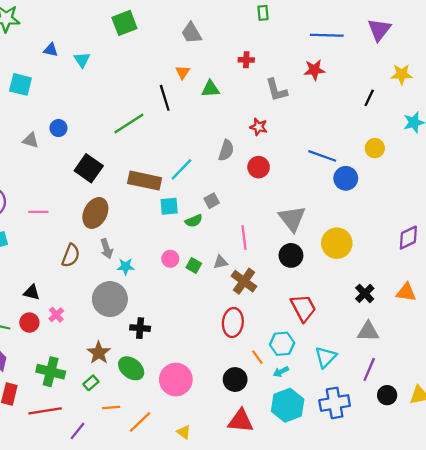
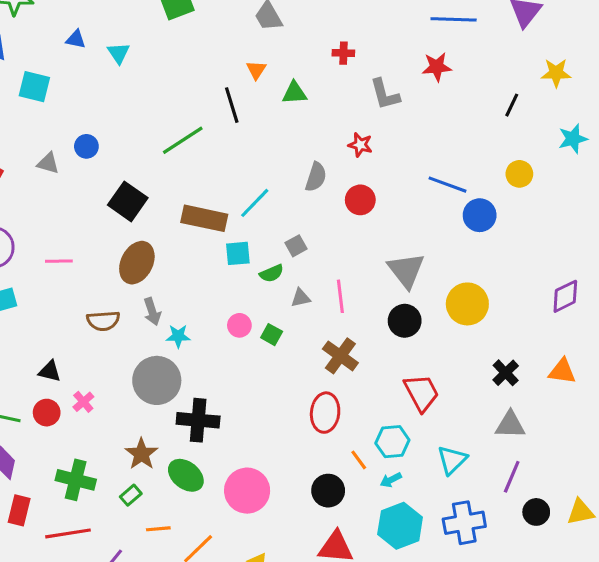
brown semicircle: (71, 255) -> (103, 321), turned 65
gray triangle: (221, 262) -> (301, 298), moved
black cross: (140, 328) -> (198, 420), size x1.5

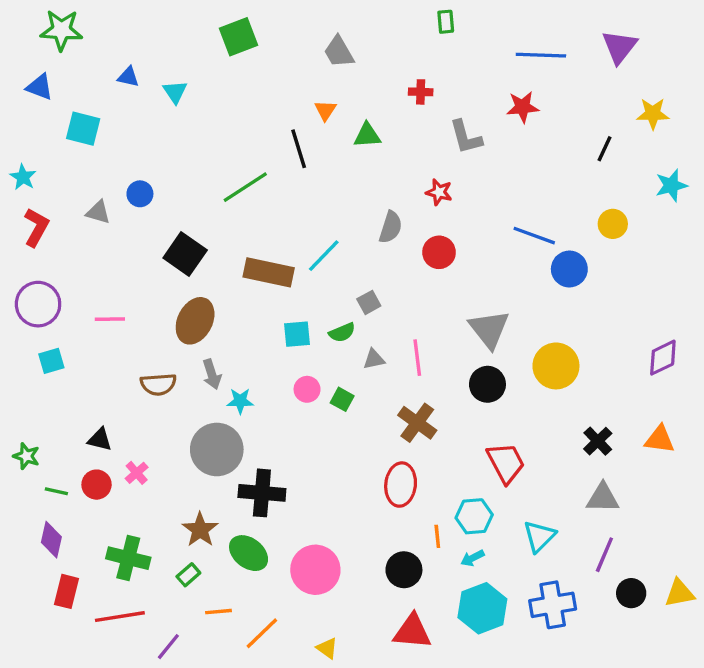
cyan square: (238, 253) -> (297, 334), moved
orange line: (359, 460) -> (437, 536), turned 30

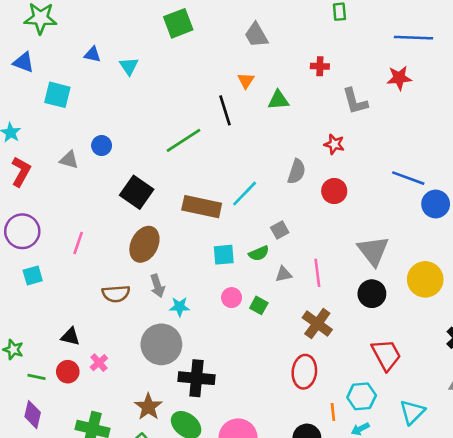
pink line: (110, 319) -> (78, 243), turned -70

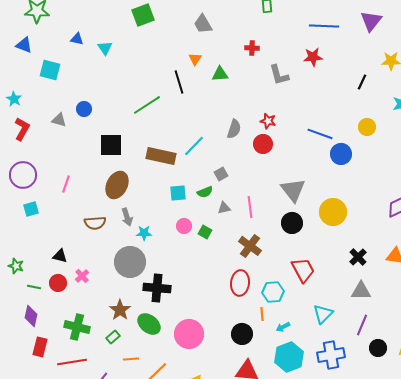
red star: (334, 144) -> (268, 121), moved
black square: (137, 192) -> (111, 145), turned -35
cyan hexagon: (362, 396) -> (273, 292), moved

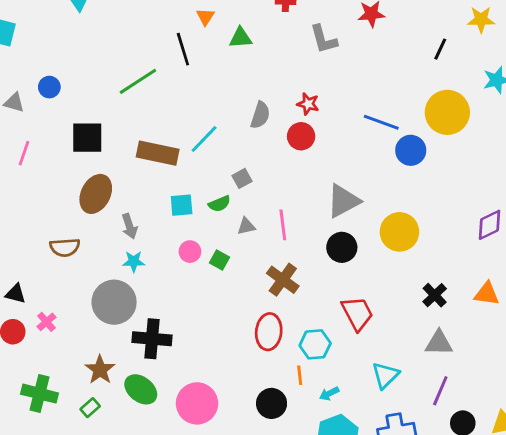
yellow circle: (367, 127) -> (447, 112), size x1.8
pink line: (66, 184) -> (24, 153), moved
gray triangle: (293, 190) -> (343, 201), turned 40
gray arrow: (127, 217) -> (129, 226), moved

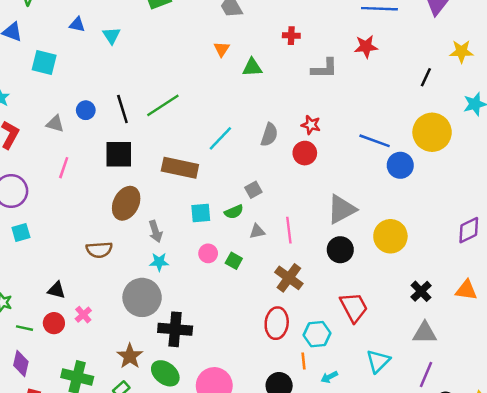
gray L-shape: (324, 39) -> (324, 69), turned -76
black line: (183, 49) -> (122, 109), moved
cyan line: (204, 139) -> (220, 138), moved

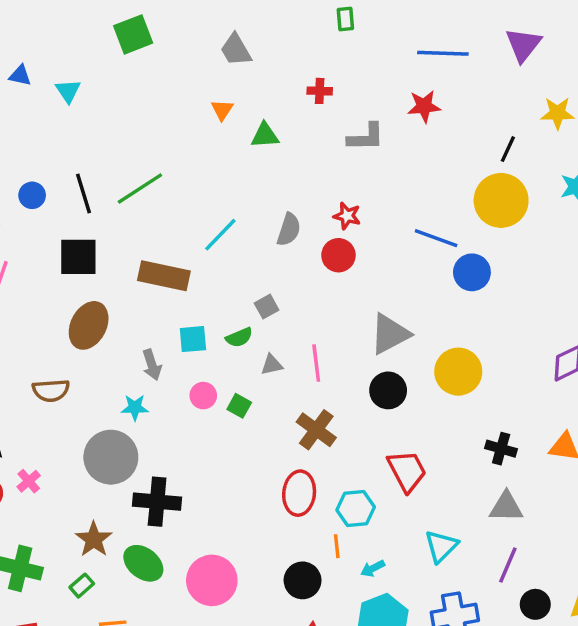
yellow circle: (432, 132) -> (501, 200), moved
gray arrow: (155, 231) -> (152, 365), moved
black cross: (421, 291) -> (501, 449), turned -30

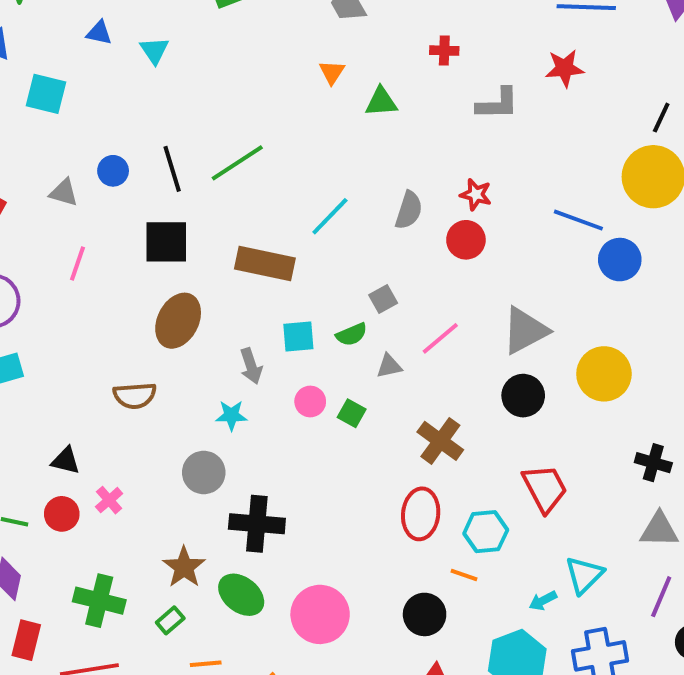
pink line: (316, 363) -> (440, 338), moved, turned 57
gray circle: (111, 457) -> (204, 472), size x0.7
orange line: (337, 546) -> (464, 575), turned -65
cyan arrow: (373, 568) -> (543, 601), moved

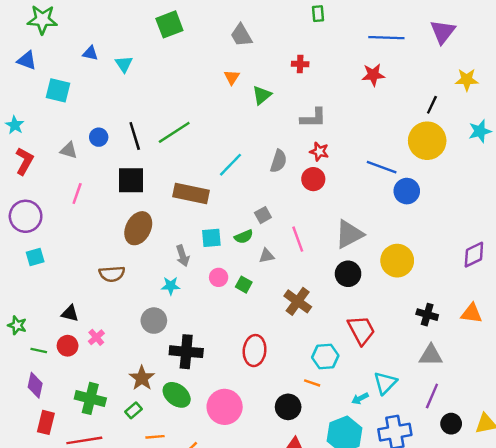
green triangle: (381, 102) -> (262, 95), turned -36
gray L-shape: (498, 104) -> (313, 118), moved
pink line: (440, 338) -> (298, 239), turned -70
red ellipse: (421, 514) -> (255, 351), moved

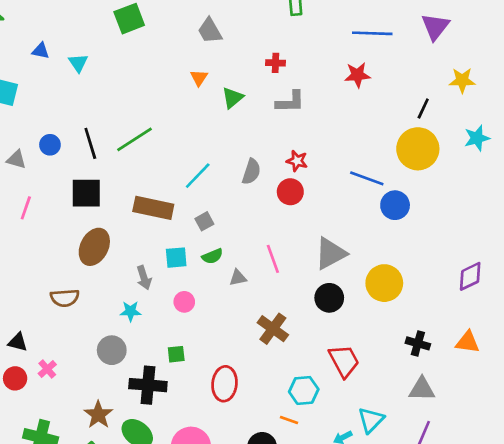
gray L-shape: (313, 118) -> (290, 102), moved
gray square: (263, 215) -> (204, 221), moved
green square: (244, 285) -> (176, 354), moved, turned -35

